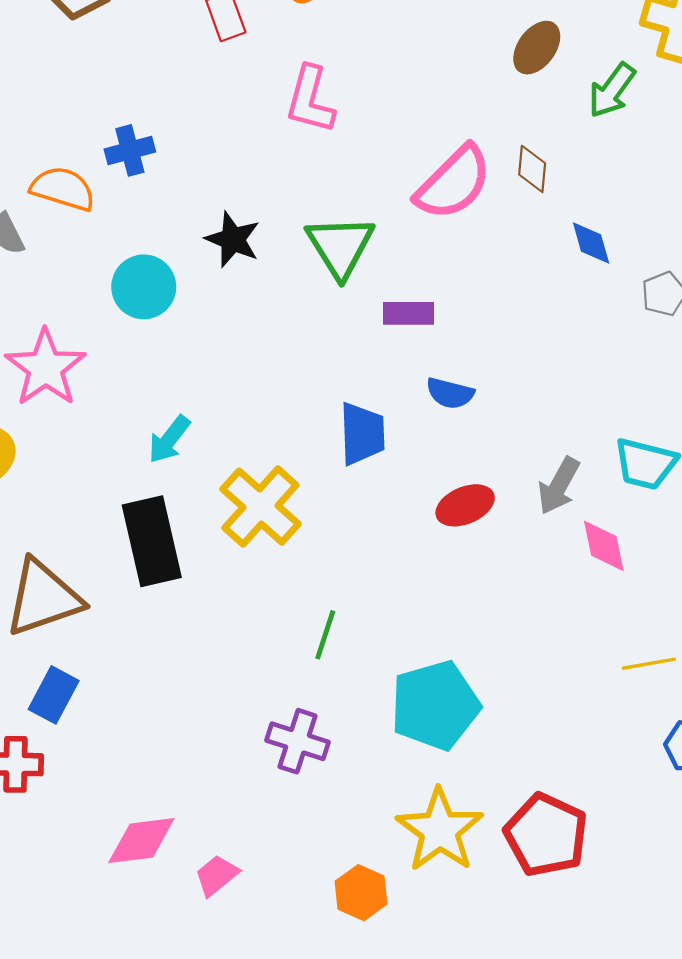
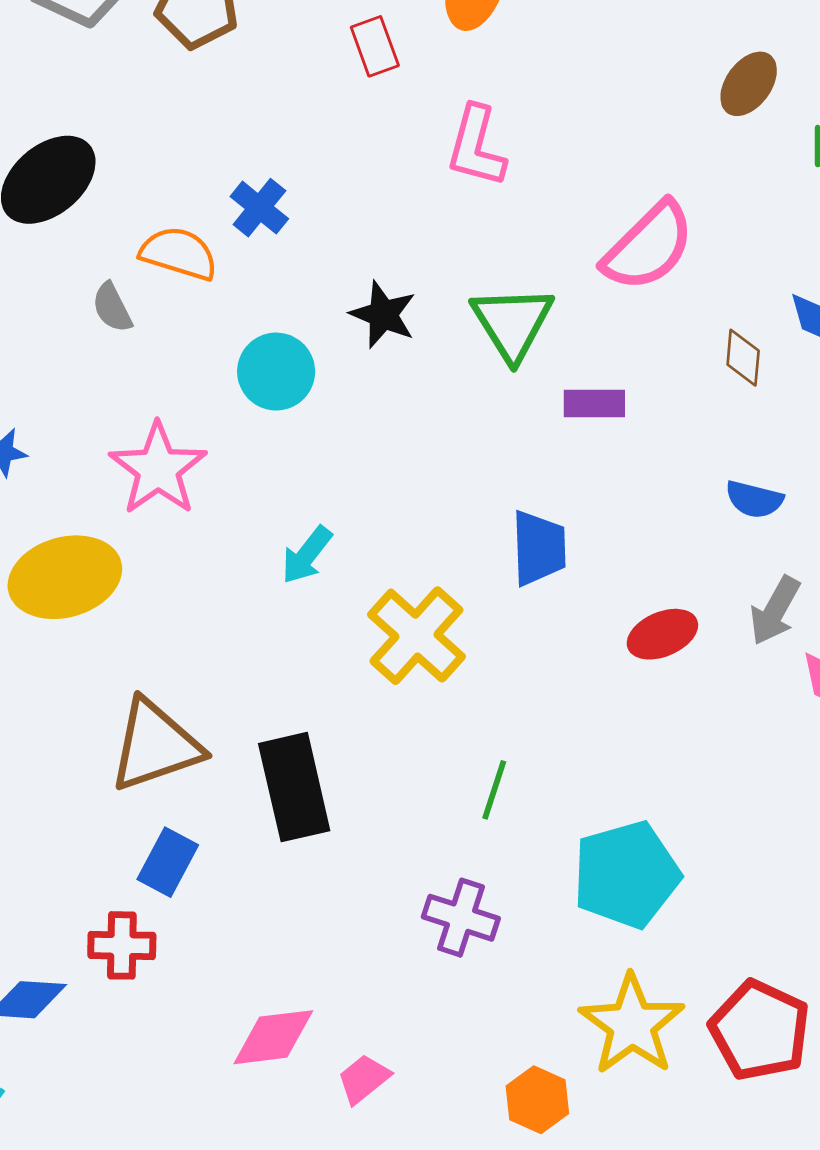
blue cross: (130, 150) -> (259, 208), turned -36
brown diamond: (532, 169) -> (743, 358), moved
blue semicircle: (450, 393) -> (754, 499), moved
black rectangle: (152, 541) -> (294, 787), moved

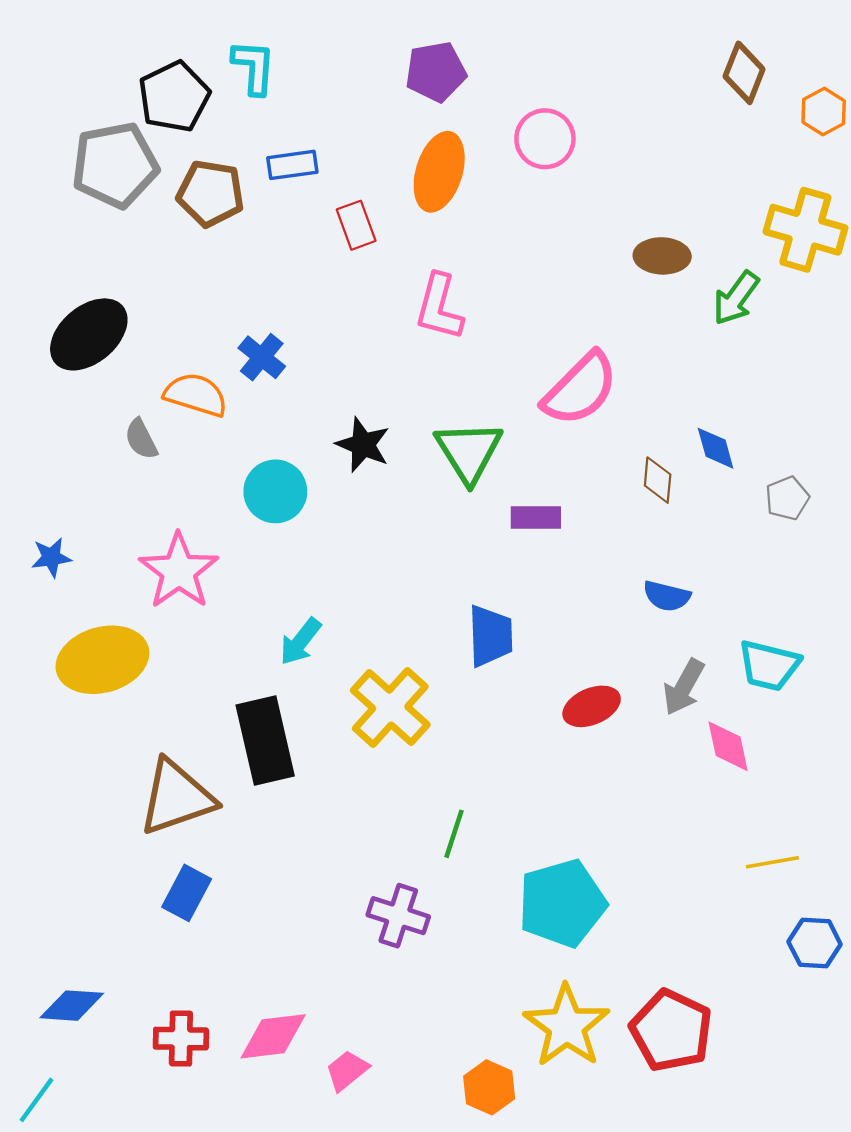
brown ellipse: (749, 84) -> (662, 256), turned 56
black rectangle: (294, 787) -> (265, 741), moved
purple cross: (461, 918) -> (398, 916), moved
red cross: (122, 945) -> (181, 1039), moved

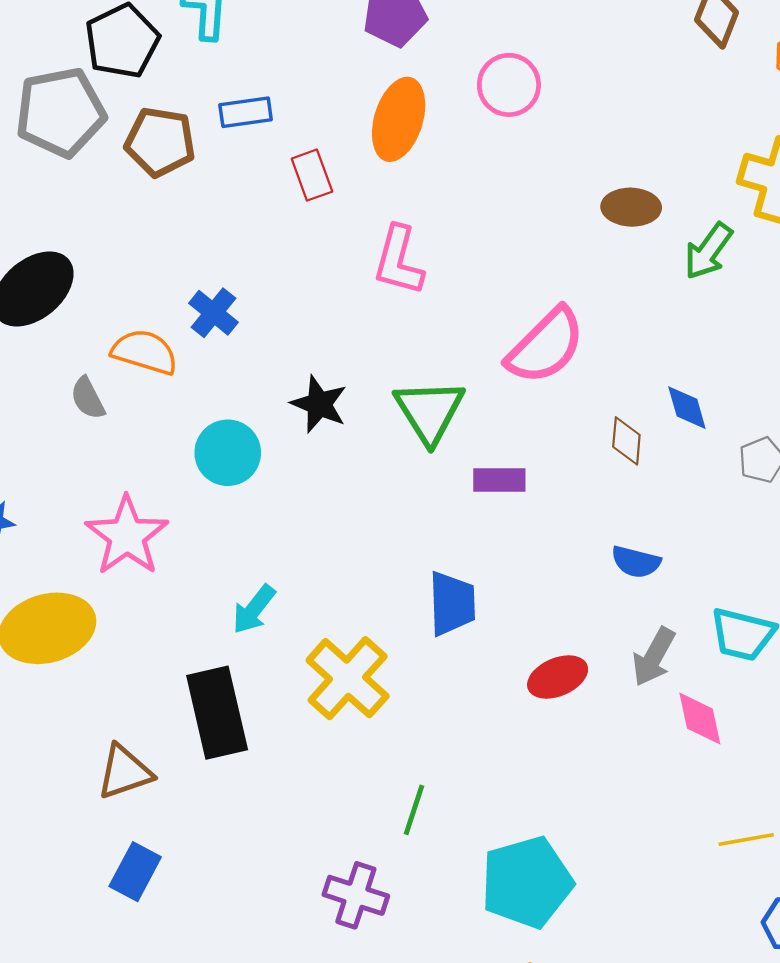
brown triangle: (176, 797) -> (124, 772), size x0.7

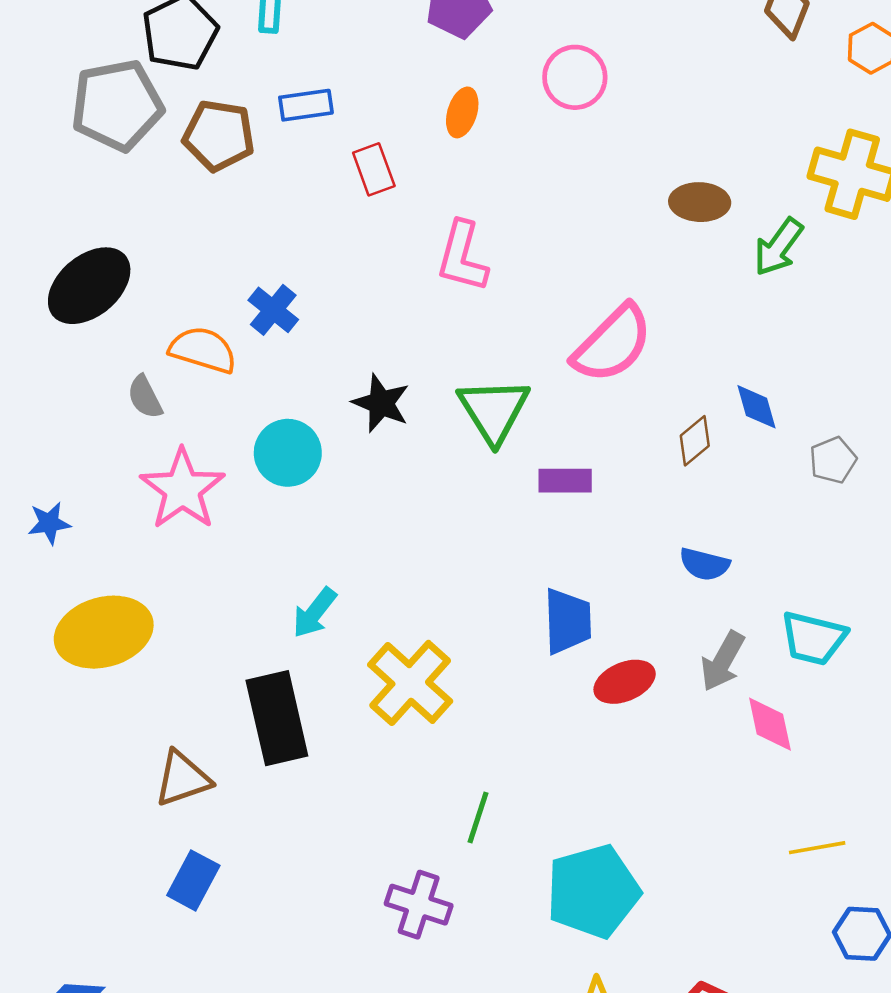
orange ellipse: (399, 119) -> (462, 112), size x0.6
brown diamond: (626, 441) -> (695, 441), turned 45
pink star: (127, 536) -> (182, 489), moved
blue trapezoid: (452, 603) -> (568, 621), moved

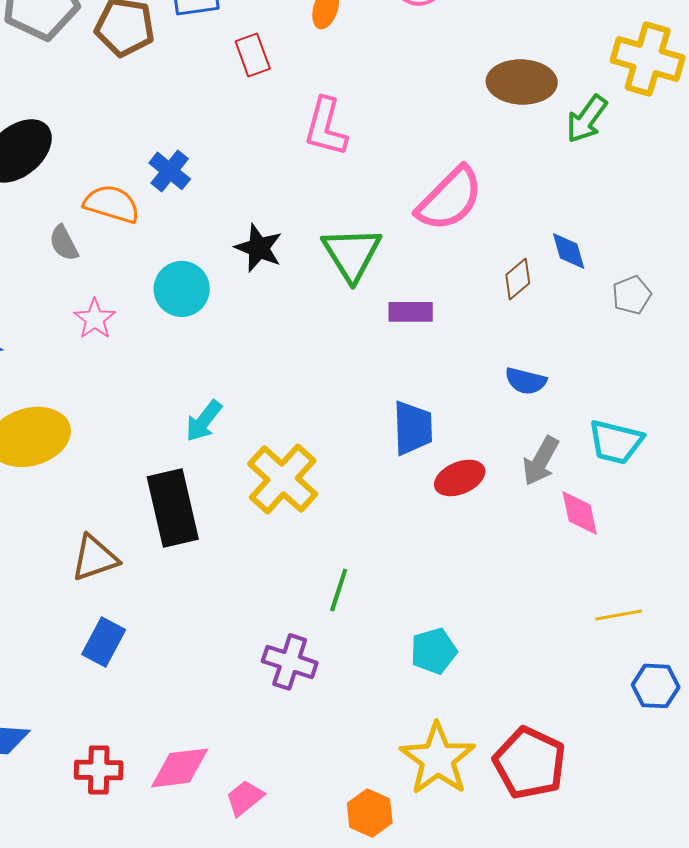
brown ellipse: (700, 202) -> (522, 82), size x1.4
pink star: (182, 489) -> (95, 319), size x0.6
cyan pentagon: (593, 891) -> (434, 651), size x0.6

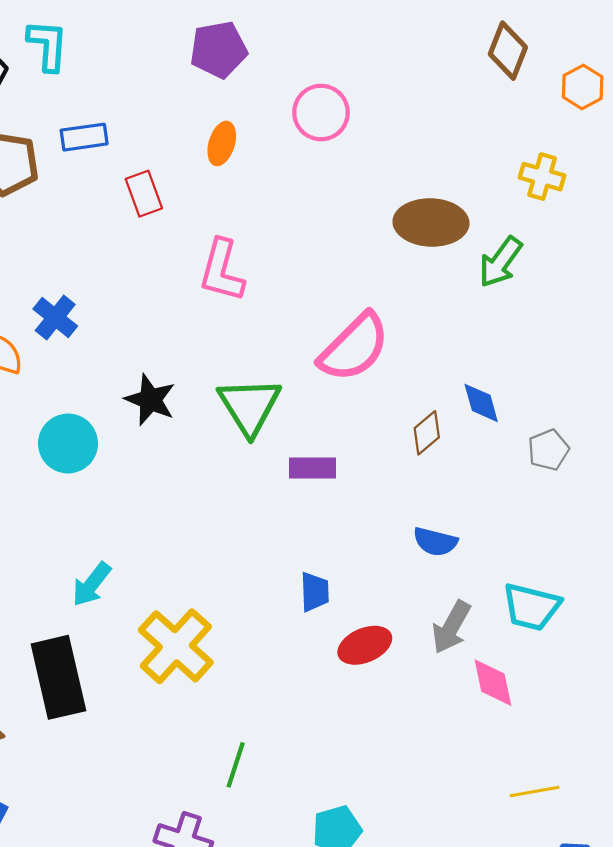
yellow cross: (648, 59) -> (542, 177), moved, size x0.6
blue trapezoid: (413, 428) -> (315, 592), size x0.7

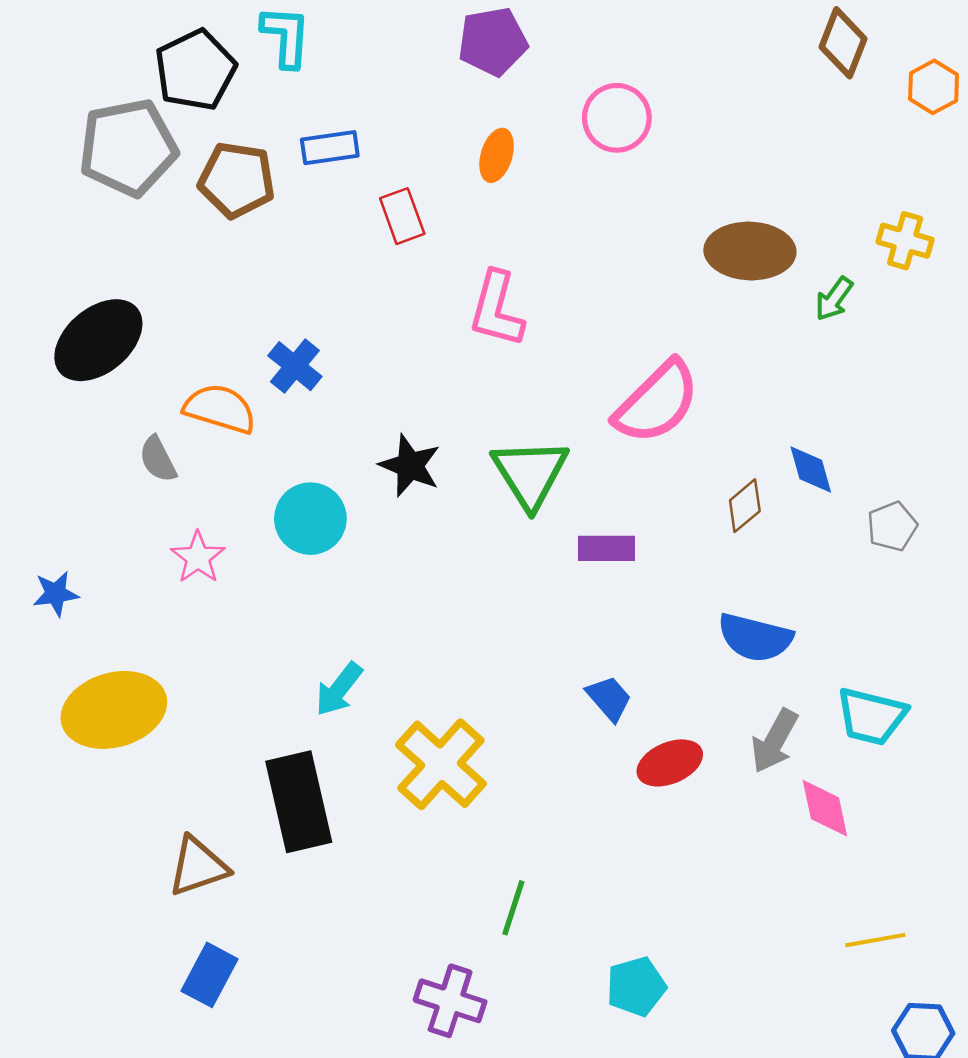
yellow cross: (542, 177) -> (905, 241), moved
green arrow: (500, 262) -> (834, 299), size x0.7
blue semicircle: (435, 542) -> (755, 638), size x1.4
blue trapezoid: (315, 592) -> (609, 698), turned -39

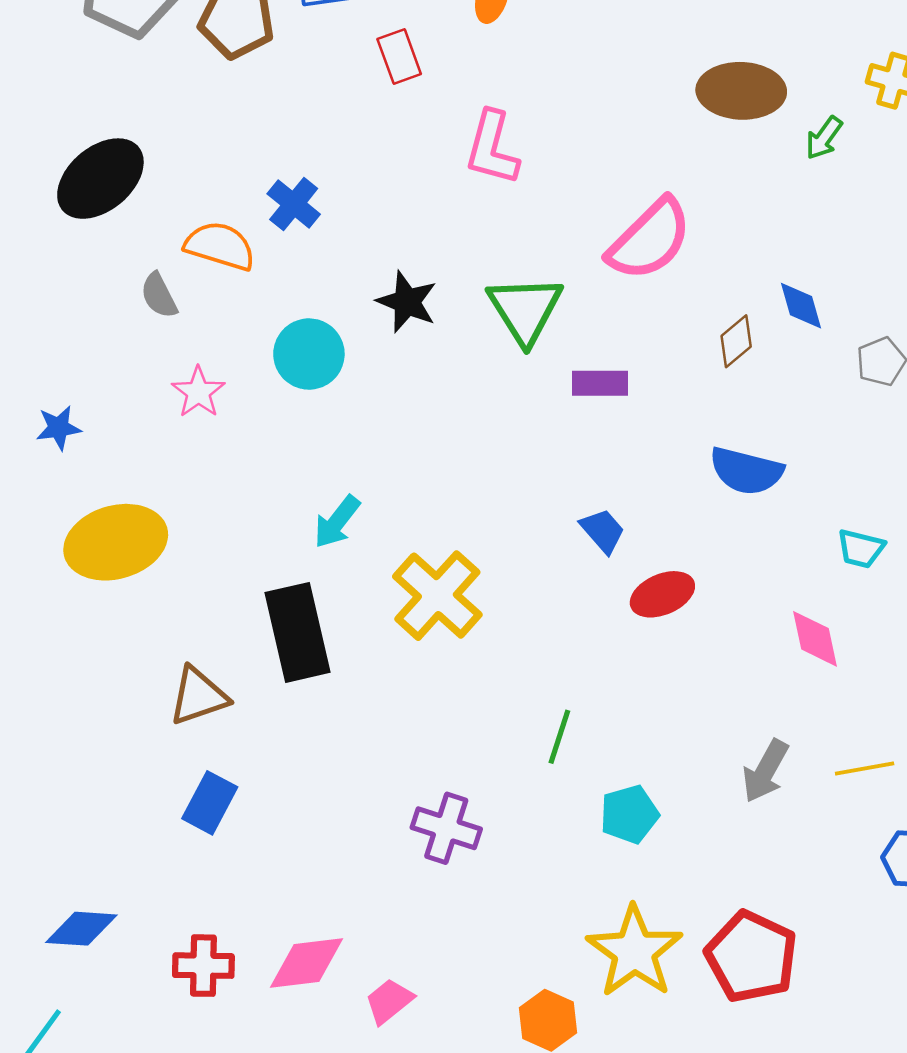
cyan trapezoid: (871, 716) -> (861, 549), size x0.7
gray arrow: (775, 741) -> (765, 771), moved
green line: (513, 908) -> (559, 737), moved

